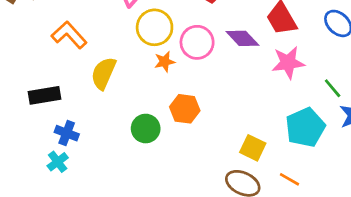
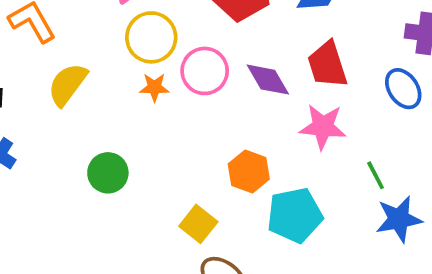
orange hexagon: (185, 109) -> (249, 171), moved
cyan pentagon: (305, 127) -> (295, 215), moved
yellow square: (253, 148) -> (198, 224), moved

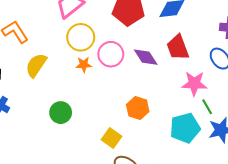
pink star: (323, 127) -> (194, 84), moved
cyan pentagon: (295, 215) -> (185, 128), moved

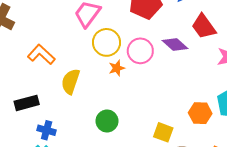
orange hexagon: (138, 108) -> (200, 113), moved

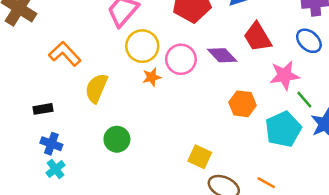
black rectangle: (27, 103) -> (43, 109), size x0.7
orange hexagon: (200, 113) -> (243, 104), moved
green circle: (107, 121) -> (117, 139), moved
blue cross: (47, 130) -> (51, 144), moved

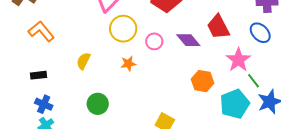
orange L-shape: (65, 54) -> (41, 31), moved
pink circle: (181, 59) -> (154, 41), size x0.7
pink star: (284, 75) -> (238, 60), turned -30
orange star: (152, 77) -> (128, 64), moved
yellow semicircle: (96, 88) -> (83, 61), size x0.7

